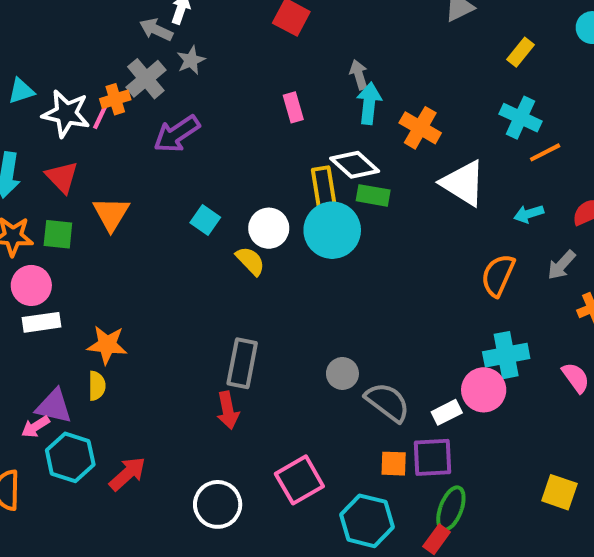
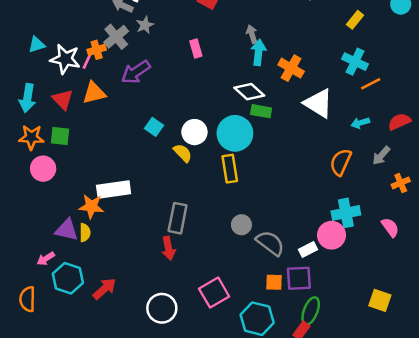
pink rectangle: (293, 107) -> (196, 49), moved
yellow rectangle: (324, 189) -> (230, 169), moved
orange triangle: (111, 214) -> (94, 93), moved, turned 45
white rectangle: (42, 322) -> (114, 189), moved, size x1.4
purple triangle: (54, 406) -> (67, 230), moved

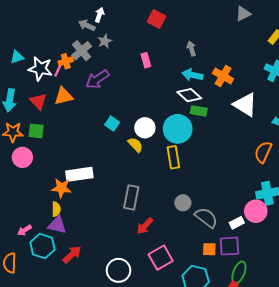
cyan arrow: (258, 52) -> (192, 75), moved, turned -84
purple triangle: (67, 230) -> (57, 225), moved
red arrow: (168, 248) -> (145, 226), moved, turned 54

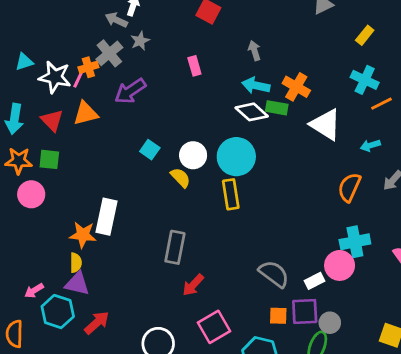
green rectangle: (199, 111) -> (277, 108), moved
white rectangle: (79, 174) -> (107, 217), turned -70
gray circle: (183, 203) -> (330, 323), moved

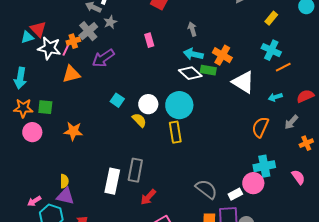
red triangle: (52, 120) -> (38, 29), moved
white rectangle: (107, 217) -> (112, 181), moved
orange star: (83, 235) -> (73, 131), moved

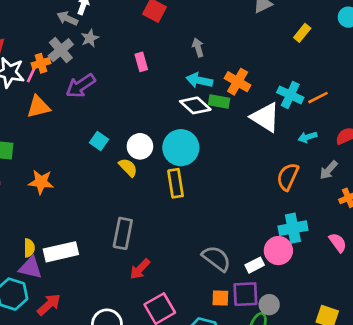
cyan cross: (271, 50) -> (290, 95), moved
white rectangle: (112, 181) -> (61, 252), moved, turned 65

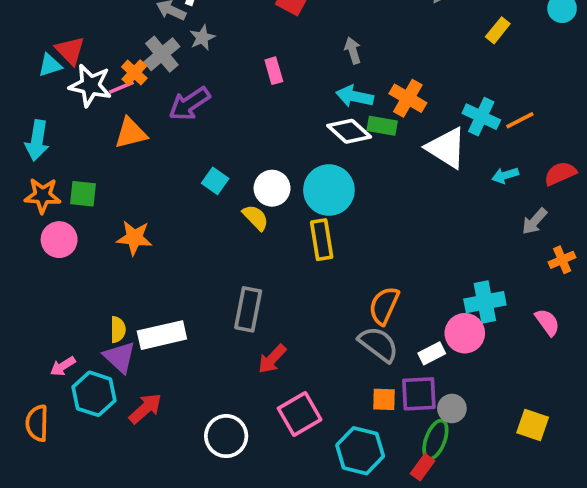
orange cross: (41, 63) -> (134, 73), turned -30
pink line: (32, 74) -> (121, 87), turned 42
orange semicircle: (288, 177) -> (384, 306), moved
purple triangle: (30, 268) -> (120, 357), turned 30

